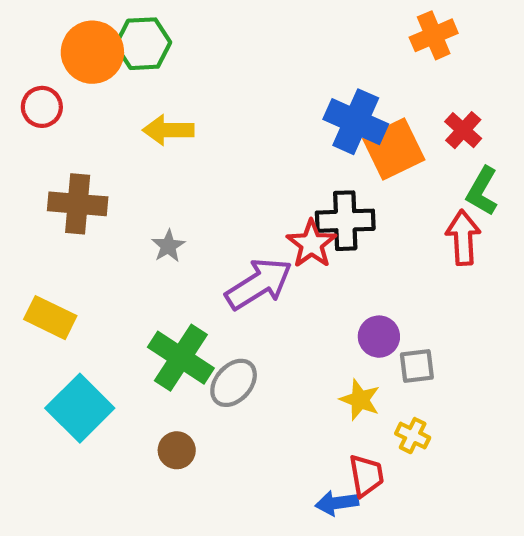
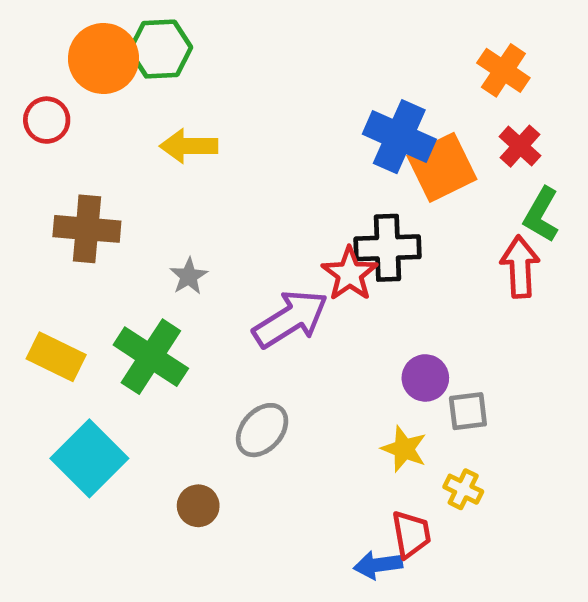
orange cross: (434, 35) -> (503, 70), moved, turned -33
green cross: (181, 358) -> (151, 357), moved

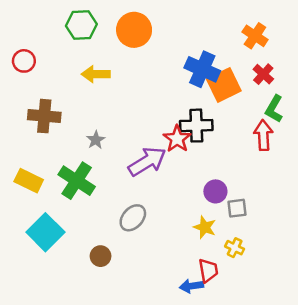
orange circle: (103, 59) -> (134, 30), moved

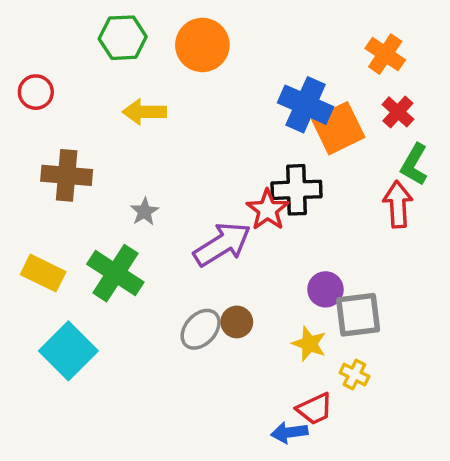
gray square: (237, 208) -> (358, 315), size x1.5
brown circle: (101, 256) -> (237, 322), moved
red trapezoid: (208, 270) -> (315, 409), turned 75

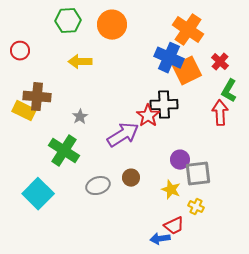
orange cross: (385, 54) -> (188, 30), moved, size x1.4
yellow rectangle: (43, 273) -> (24, 111), moved
gray ellipse: (201, 329) -> (98, 186), moved, turned 30

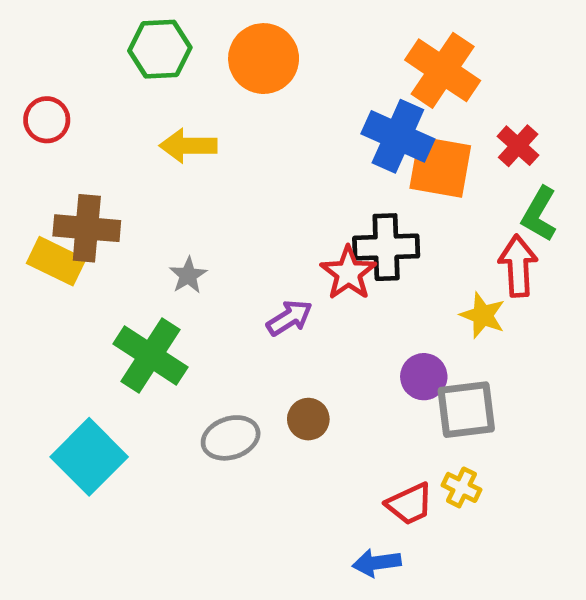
orange square: (187, 71) -> (440, 167), turned 36
purple arrow: (123, 135) -> (289, 318), size x0.6
yellow star: (171, 190) -> (483, 315), moved
red trapezoid: (174, 226) -> (410, 504), moved

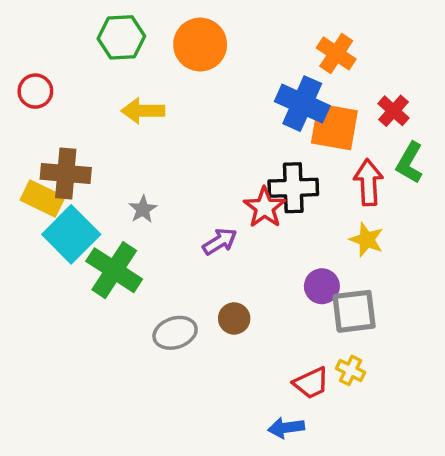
orange cross: (443, 70) -> (336, 53), size x0.7
red arrow: (518, 266) -> (368, 182), moved
cyan square: (89, 457) -> (71, 234), moved

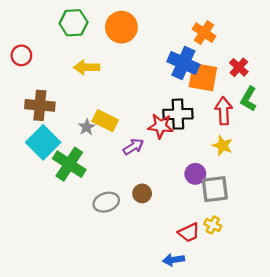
yellow rectangle: (43, 199) -> (105, 121), moved
red star: (265, 207) -> (161, 126), turned -30

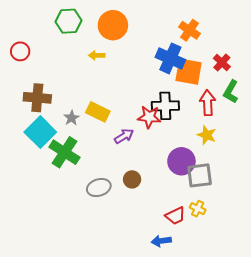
yellow arrow: (87, 67) -> (97, 55), moved, size x0.7
gray star: (87, 127) -> (72, 118), moved
purple circle: (195, 174) -> (181, 161), size x1.4

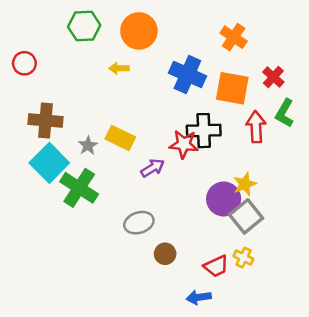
blue cross: (170, 58) -> (187, 74), moved
yellow star: (207, 135) -> (245, 184), moved, turned 30
gray square: (200, 175) -> (246, 216), turned -32
brown circle: (132, 179) -> (165, 254), moved
gray ellipse: (99, 188) -> (139, 223), moved

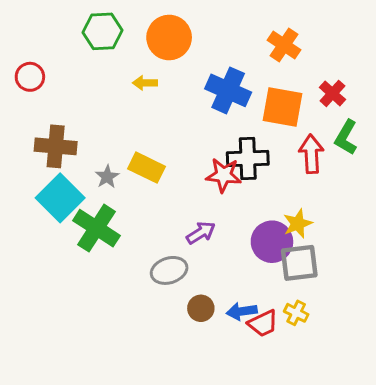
purple arrow: (153, 168) -> (201, 233), moved
gray square: (246, 216) -> (299, 263), turned 32
blue arrow: (199, 297) -> (242, 311), moved

